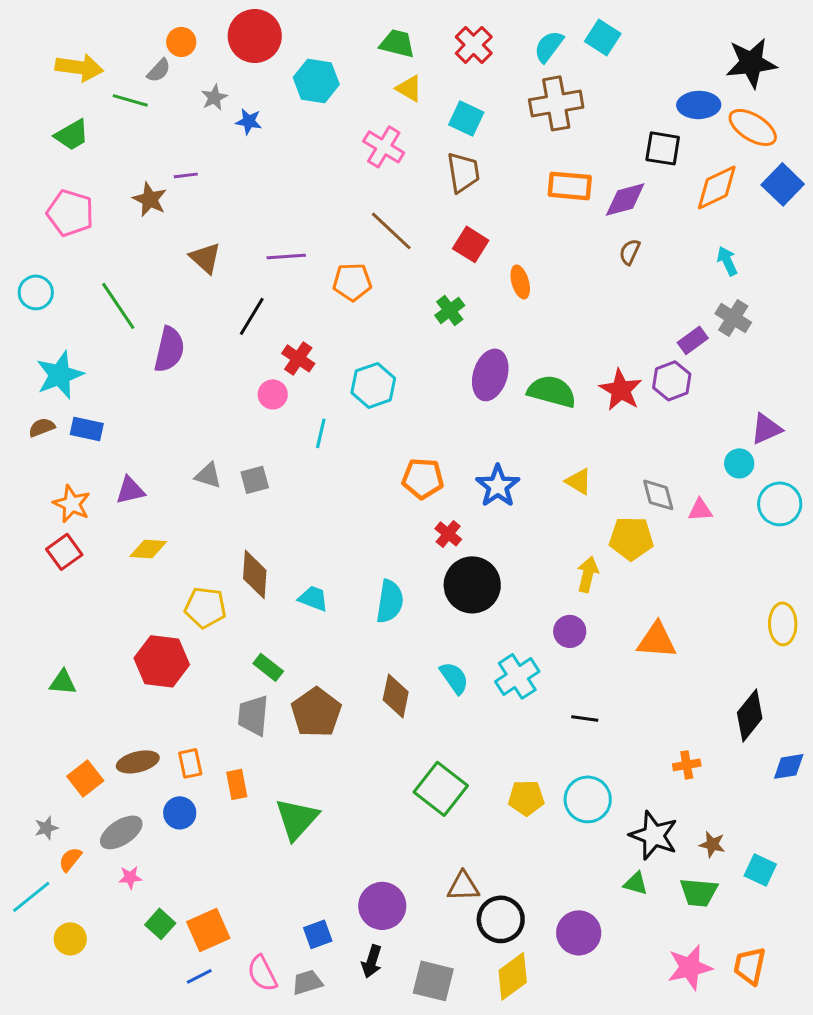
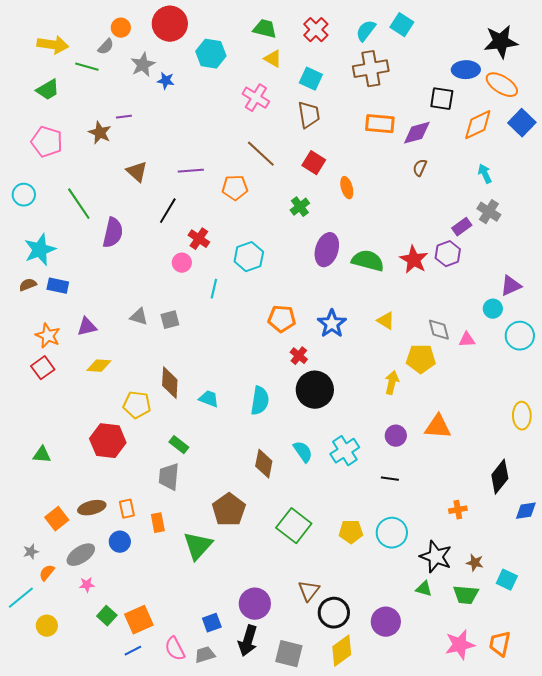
gray star: (214, 97) -> (143, 65), size x1.4
purple circle: (570, 631) -> (396, 436), moved
brown pentagon: (316, 712) -> (229, 510), moved
brown triangle: (463, 886) -> (309, 591), turned -50
black arrow: (372, 961) -> (248, 641), size x1.4

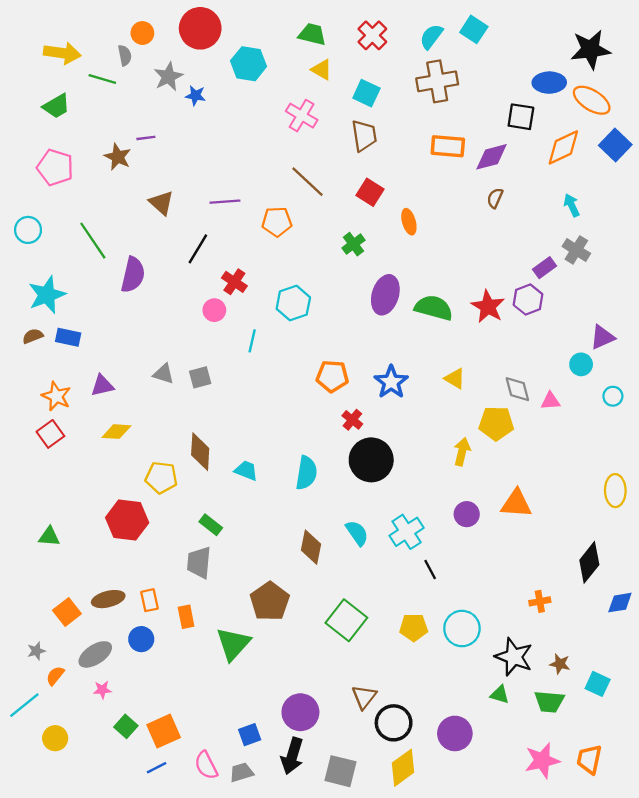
gray semicircle: (106, 47) -> (125, 55), turned -54
cyan circle: (520, 336) -> (613, 396), size x0.6
black line: (390, 479) -> (430, 570), moved, turned 54

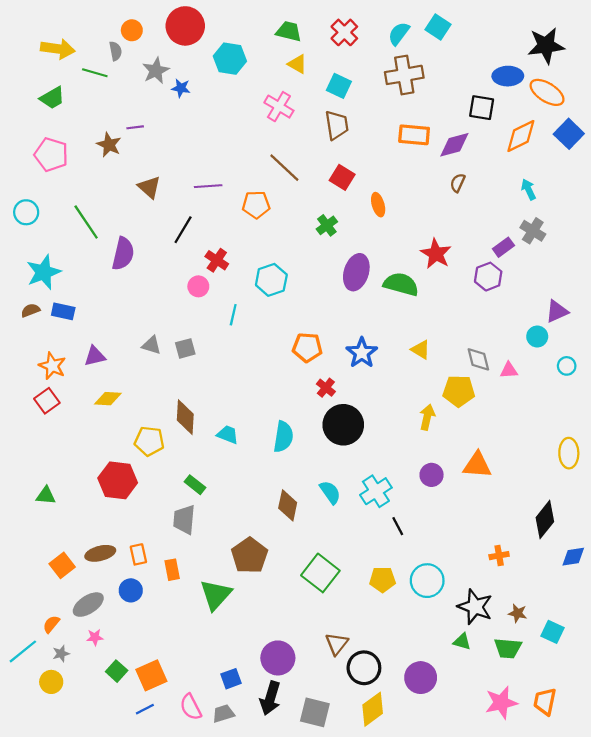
red star: (488, 307) -> (436, 254), moved
gray star: (36, 651) -> (61, 654), moved

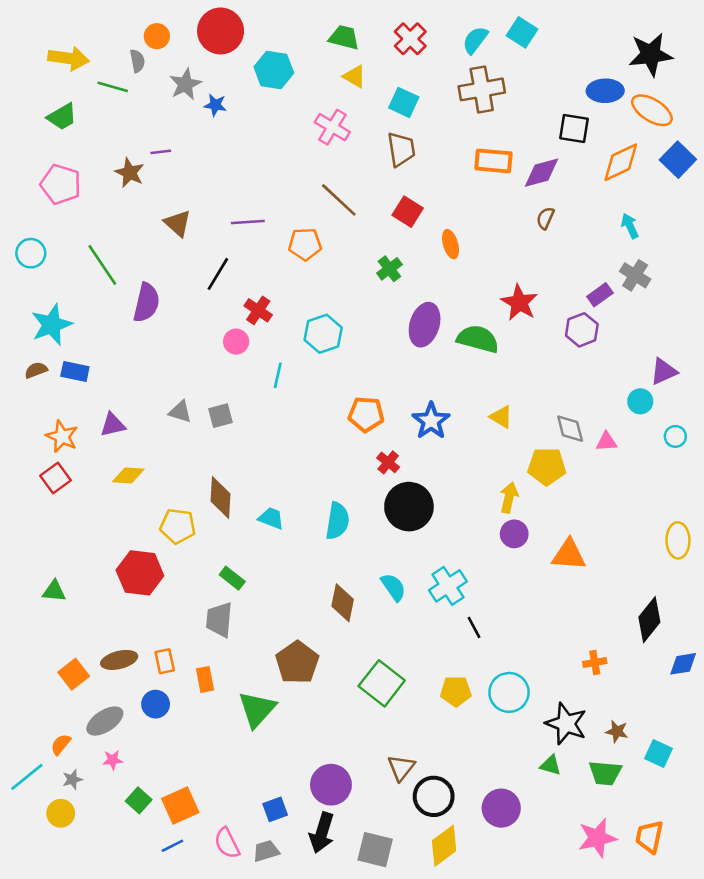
purple circle: (432, 475) -> (514, 534), moved

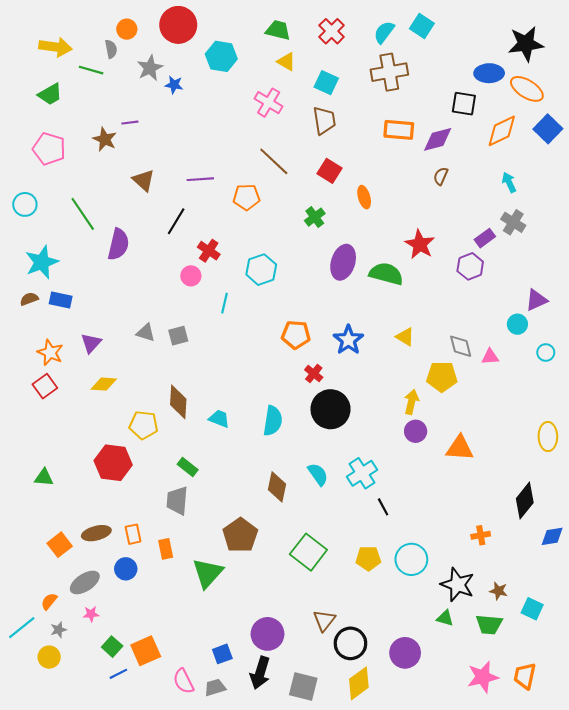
purple triangle: (113, 425) -> (91, 343), turned -35
blue line: (172, 846) -> (118, 674), moved

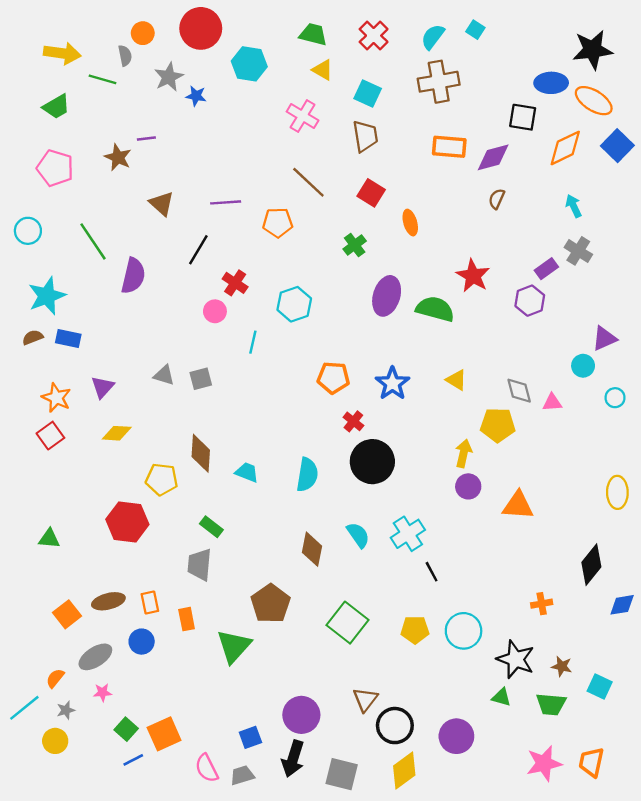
cyan square: (422, 26) -> (475, 30), size x0.7

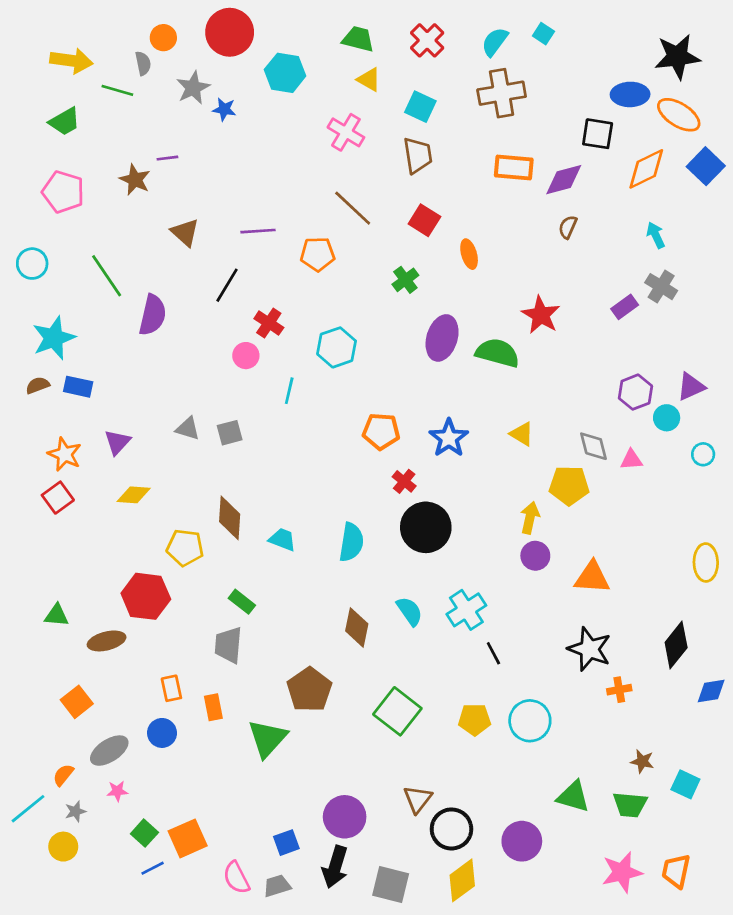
purple hexagon: (530, 301) -> (635, 392), moved
brown ellipse: (108, 601) -> (107, 641), moved
black star: (516, 659) -> (589, 649), moved
green triangle: (501, 697) -> (573, 797), size x1.5

